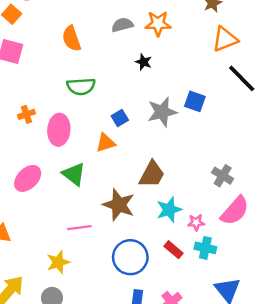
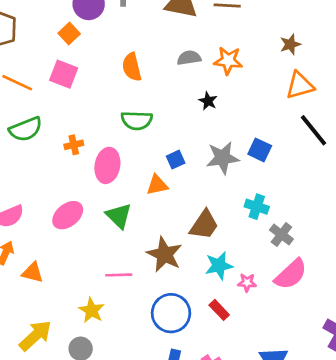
cyan cross: (205, 248) -> (257, 207), moved
yellow star: (58, 262) -> (91, 310), turned -30

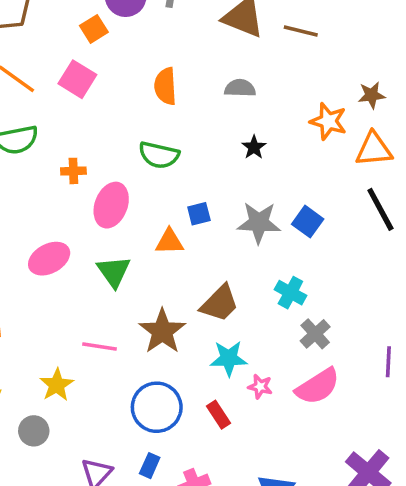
orange star: (228, 61) -> (328, 121), moved

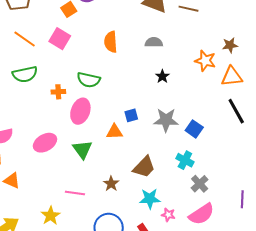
green semicircle: (159, 155) -> (89, 80), moved
blue square: (308, 222) -> (194, 129), moved
brown star: (162, 331) -> (111, 184), size x0.6

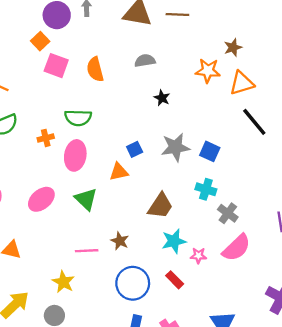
pink square: (60, 39) -> (56, 66), moved
brown star: (111, 184) -> (120, 241), moved

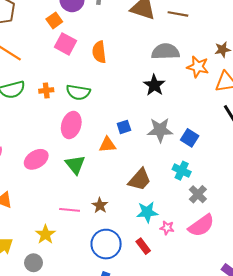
gray semicircle: (145, 61) -> (165, 52), moved, size x1.5
black star: (162, 98) -> (154, 85), size x1.5
orange cross: (46, 138) -> (46, 90), moved

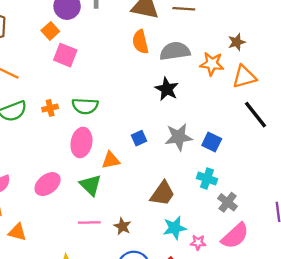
orange semicircle: (99, 52) -> (140, 42), moved
orange triangle: (107, 145) -> (111, 160), moved
pink line: (70, 210) -> (89, 222), moved

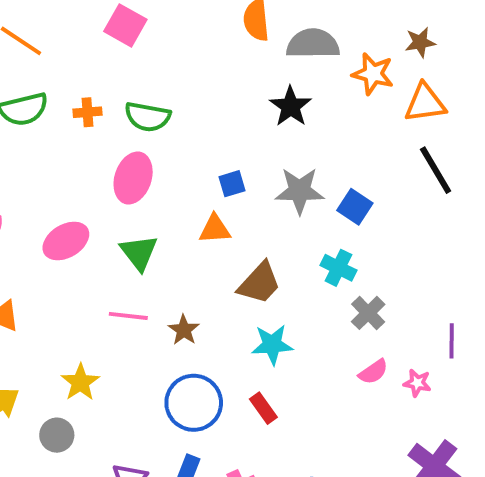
orange triangle: (111, 160) -> (215, 229), moved
pink semicircle: (235, 236) -> (373, 372), size x0.6
pink star: (198, 242) -> (417, 383), moved

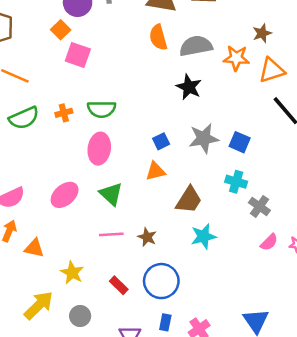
yellow star: (80, 382) -> (72, 273), moved
red rectangle: (263, 408) -> (119, 285), moved

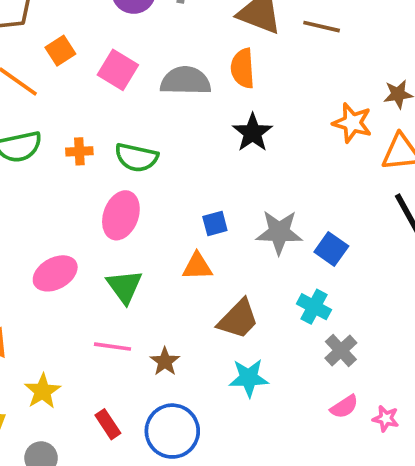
orange square: (61, 30) -> (60, 51), moved
gray semicircle: (196, 46) -> (186, 81), moved
black star: (189, 87) -> (253, 133), moved

